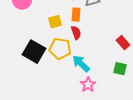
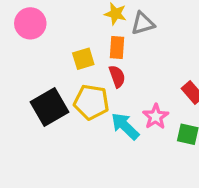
black square: (34, 52) -> (50, 107), turned 30
pink star: (88, 85) -> (156, 117), moved

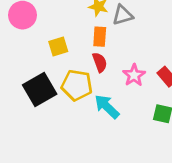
yellow square: (83, 59) -> (58, 47), moved
pink star: (156, 117) -> (134, 75), moved

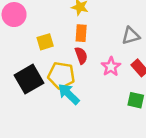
gray triangle: (123, 15) -> (131, 36), moved
cyan arrow: (107, 107) -> (69, 94), moved

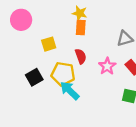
orange rectangle: (81, 33) -> (81, 28), moved
black square: (29, 79) -> (34, 77), size x0.7

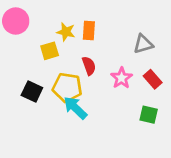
yellow star: (80, 13) -> (66, 32), moved
black square: (34, 77) -> (32, 92), turned -35

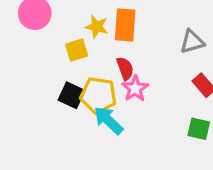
orange rectangle: (89, 30) -> (125, 25), size x1.4
pink star: (121, 78) -> (135, 89), moved
black square: (32, 92) -> (72, 95), moved

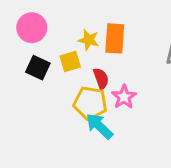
red semicircle: (125, 68) -> (101, 78), moved
black square: (72, 95) -> (38, 68), moved

